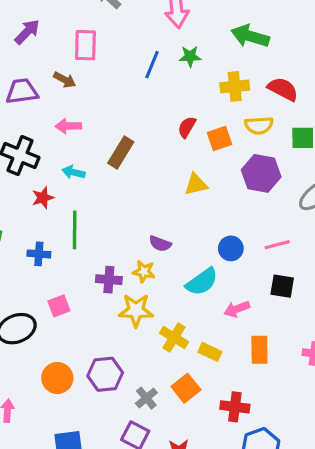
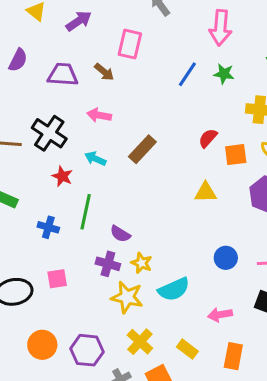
red star: (43, 198) -> (62, 176), turned 30
purple semicircle: (160, 244) -> (120, 234), moved
cyan semicircle: (202, 282) -> (174, 289), moved
yellow cross: (174, 337) -> (140, 342), moved

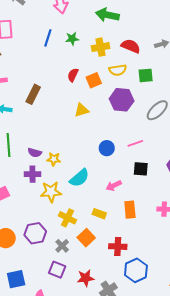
green star: (224, 74) -> (72, 39), moved
yellow star: (141, 263) -> (54, 159), moved

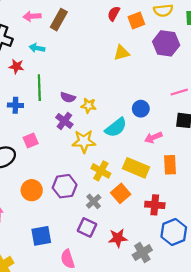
brown rectangle: (33, 94) -> (59, 20), moved
blue circle: (107, 148) -> (141, 109), moved
purple cross: (32, 174) -> (64, 121), turned 35
yellow rectangle: (99, 214) -> (136, 168), size x1.6

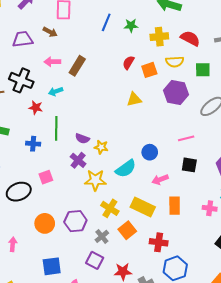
cyan arrow: (37, 48) -> (56, 91), turned -32

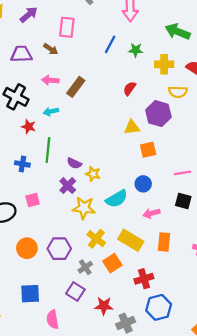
orange square: (149, 70) -> (148, 150), moved
purple hexagon: (176, 92) -> (158, 114), moved
red cross: (159, 242) -> (144, 279), turned -30

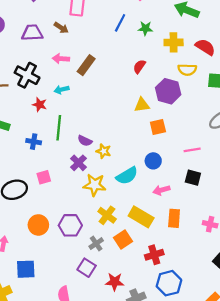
blue square: (30, 294) -> (26, 269), moved

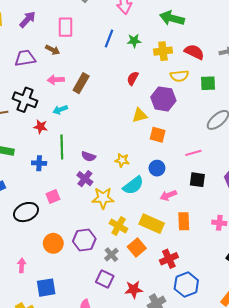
orange square: (158, 127) -> (158, 135), turned 35
yellow star: (104, 151) -> (122, 160), moved

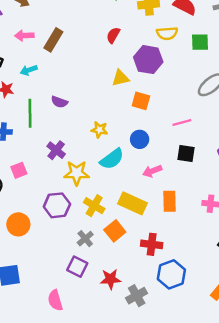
purple semicircle: (89, 156) -> (59, 102), moved
purple hexagon: (84, 240) -> (57, 205), moved
red cross: (169, 259) -> (152, 244), turned 30

